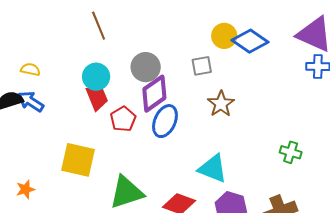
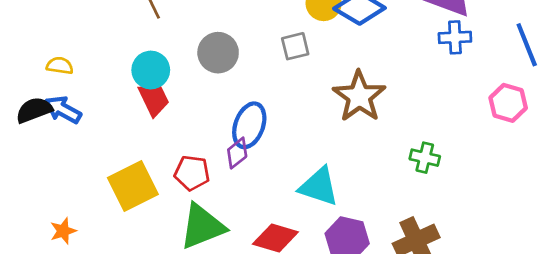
purple diamond: (154, 94) -> (237, 153), moved, size x0.6
brown star: (221, 104) -> (359, 96), moved, size x1.4
red pentagon: (123, 119) -> (192, 173), moved, turned -30
yellow square: (78, 160) -> (133, 186), turned -36

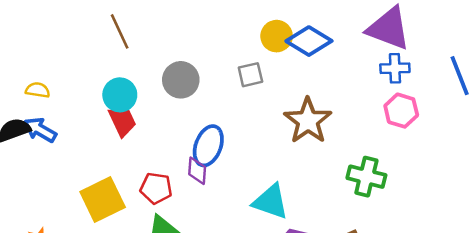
pink hexagon: (508, 103) -> (401, 111), moved
purple diamond: (237, 153) -> (197, 171), turned -48
green cross: (425, 158) -> (366, 177), size x1.4

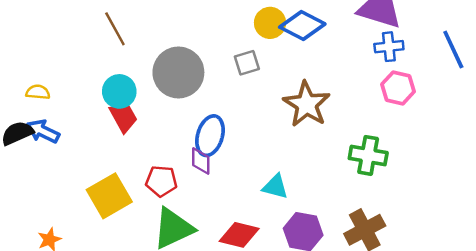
gray circle: (181, 80) -> (178, 72), size x1.4
cyan triangle: (271, 202) -> (275, 187), size x0.7

